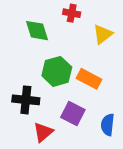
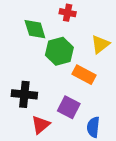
yellow triangle: (103, 34) -> (100, 44), moved
green hexagon: (57, 71) -> (59, 51), moved
blue semicircle: (108, 125) -> (93, 127), moved

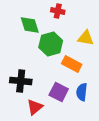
yellow triangle: (100, 44) -> (86, 38), turned 48
blue semicircle: (93, 127) -> (82, 92), moved

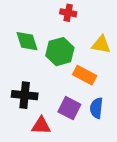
green diamond: (30, 25) -> (27, 41), moved
red triangle: (35, 107) -> (41, 126), turned 42

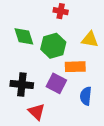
orange rectangle: (85, 75) -> (75, 67), turned -30
purple square: (69, 108) -> (56, 83), moved
red triangle: (41, 126) -> (37, 112), turned 42

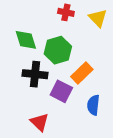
yellow triangle: (90, 39) -> (98, 18), moved, turned 36
orange rectangle: (75, 67) -> (82, 73), turned -42
black cross: (22, 84) -> (35, 74), moved

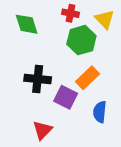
green diamond: (26, 40) -> (27, 24), moved
green hexagon: (58, 50) -> (81, 40), moved
red triangle: (40, 122) -> (42, 130), turned 30

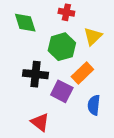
yellow triangle: (105, 19) -> (93, 36), moved, turned 30
green hexagon: (81, 40) -> (62, 47), moved
red triangle: (42, 130) -> (40, 122), turned -36

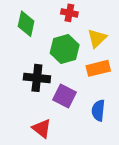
green diamond: (25, 23) -> (26, 24), turned 30
orange rectangle: (82, 73) -> (98, 68), moved, turned 30

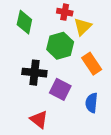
yellow triangle: (97, 38) -> (83, 27), moved
orange rectangle: (98, 68) -> (92, 64), turned 70

